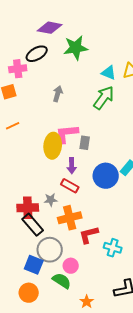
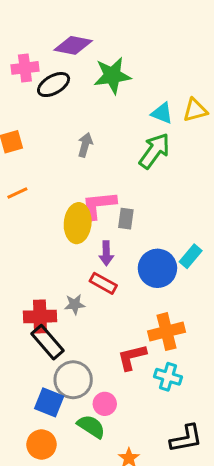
pink cross: (18, 69) -> (25, 68), moved
orange cross: (70, 218) -> (167, 332), moved

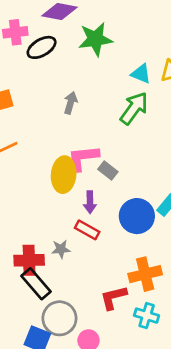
gray rectangle: (126, 219) -> (108, 170), turned -60

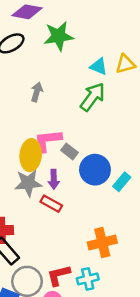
blue circle: (137, 216) -> (95, 170), moved
gray star: (61, 249) -> (28, 183), moved, size x1.6
red L-shape: (113, 298) -> (59, 275), moved
cyan cross: (147, 316) -> (88, 279), moved, turned -30

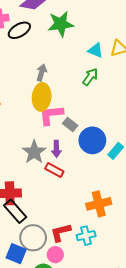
green arrow: (93, 97) -> (90, 77), size x0.7
yellow ellipse: (31, 155) -> (42, 97), moved
gray star: (28, 183) -> (34, 152), turned -30

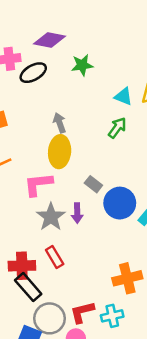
green star: (61, 24) -> (82, 65), size x0.7
gray arrow: (42, 73) -> (60, 123), turned -35
pink L-shape: (51, 115) -> (38, 184), moved
red rectangle: (54, 170) -> (55, 257), moved, turned 30

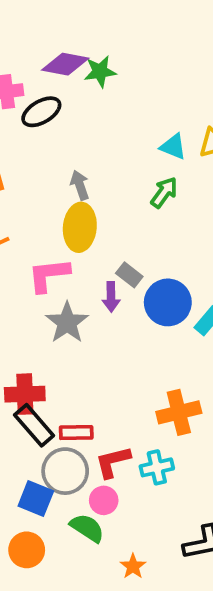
green star: (82, 65) -> (100, 71), moved
purple arrow: (77, 213) -> (111, 297), moved
red rectangle: (55, 257) -> (76, 433), moved, turned -60

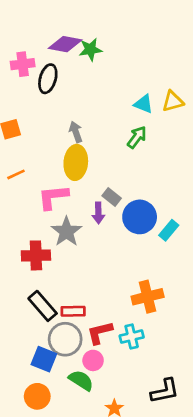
black ellipse: (41, 112) -> (48, 79), turned -44
red cross: (25, 394) -> (36, 255), moved

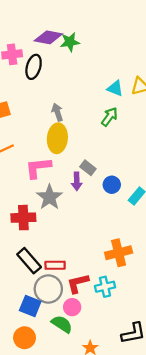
blue circle: (140, 217) -> (112, 185), size x0.6

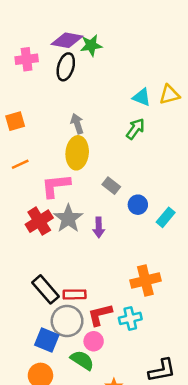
black ellipse: (34, 67) -> (66, 67), moved
purple arrow: (77, 181) -> (99, 227), moved
red cross: (23, 218) -> (39, 221), moved, turned -30

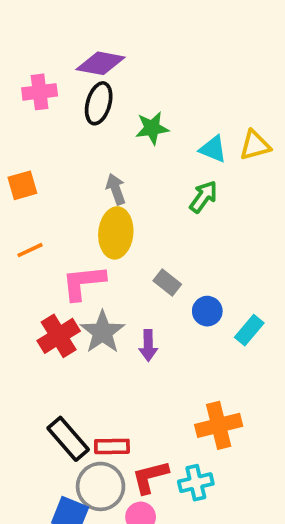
green star: (91, 45) -> (152, 128), moved

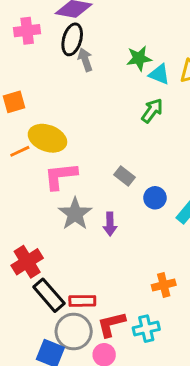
green star: (152, 128) -> (139, 58), moved
gray arrow: (116, 189) -> (85, 60), moved
yellow ellipse: (116, 233) -> (47, 138), moved, turned -75
red cross: (59, 336) -> (27, 262), moved
orange cross: (219, 425) -> (164, 285), size x0.7

